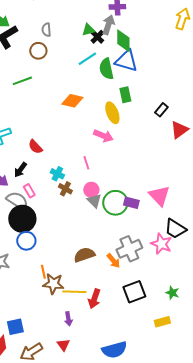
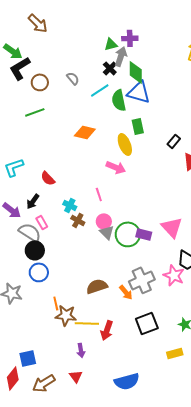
gray semicircle: (46, 30) -> (73, 78), moved, turned 144
green triangle: (88, 30) -> (111, 44), moved
brown circle: (38, 51) -> (40, 82), moved
black circle: (22, 219) -> (35, 250), size x0.7

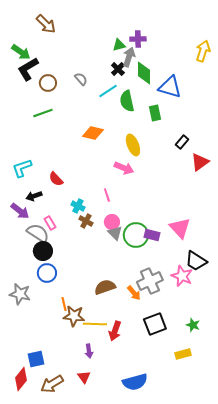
blue triangle: (139, 92) -> (170, 87), moved
green rectangle: (138, 126) -> (155, 113), moved
black arrow: (33, 201) -> (34, 196), moved, turned 35

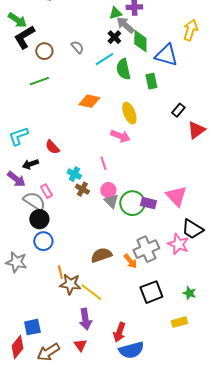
yellow arrow: (203, 51) -> (190, 30), moved
gray arrow: (129, 57) -> (125, 25), turned -66
yellow line: (95, 324) -> (91, 292), turned 35
red arrow: (115, 331) -> (119, 332), moved
purple arrow: (89, 351) -> (85, 319), size x1.5

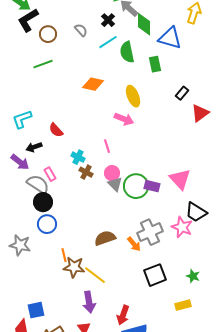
black cross: (114, 37) -> (108, 20), moved

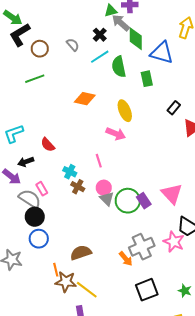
purple rectangle: (152, 186) -> (144, 201), turned 42
brown semicircle: (105, 238) -> (81, 253), moved

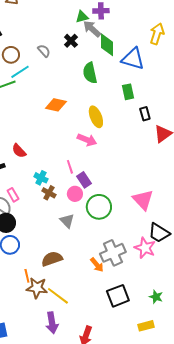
cyan line: (100, 57) -> (20, 72), moved
green rectangle: (147, 79) -> (128, 92), moved
black rectangle: (174, 108) -> (145, 114), turned -56
gray triangle: (107, 199) -> (67, 221), moved
purple rectangle: (144, 201) -> (84, 180), moved

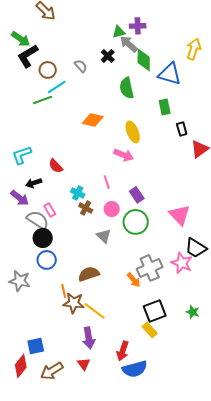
purple rectangle: (84, 180) -> (137, 195), moved
yellow rectangle: (146, 326) -> (150, 330), moved, turned 63

